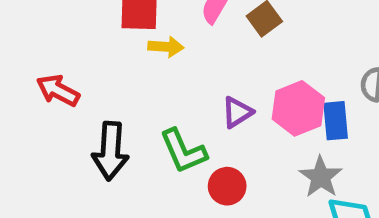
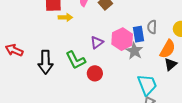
red arrow: (58, 90) -> (14, 50), moved
blue rectangle: (336, 121) -> (138, 34), moved
gray star: (321, 177) -> (134, 51), moved

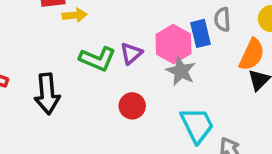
gray star: (134, 51) -> (181, 71), moved
green L-shape: (76, 60) -> (97, 59), moved, turned -35
cyan trapezoid: (147, 85) -> (197, 125), moved

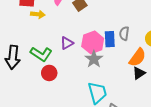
green L-shape: (97, 59) -> (41, 54), moved
red circle: (132, 106) -> (49, 73), moved

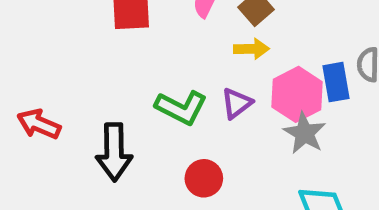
yellow arrow: (38, 14) -> (251, 49), moved
green L-shape: (41, 54) -> (181, 108), moved

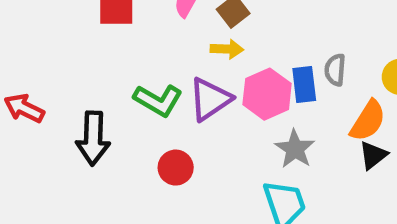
purple triangle: (237, 103) -> (210, 99), size x1.5
gray star: (305, 133) -> (295, 149), moved

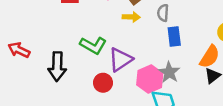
gray semicircle: (335, 70) -> (163, 13), moved
pink hexagon: (267, 94) -> (150, 79), moved
purple triangle: (210, 99) -> (120, 60), moved

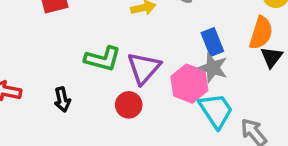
blue rectangle: (174, 37) -> (212, 42), moved
black arrow: (57, 67) -> (62, 100), size x0.6

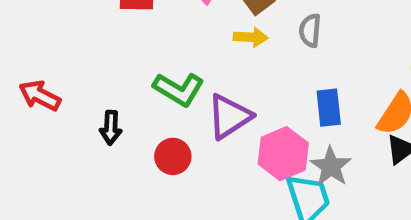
gray star: (213, 68) -> (331, 166), moved
red circle: (129, 105) -> (173, 156), moved

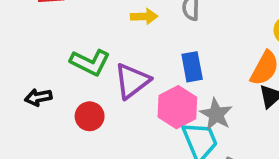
blue rectangle: (329, 108) -> (192, 67), moved
black arrow: (111, 128) -> (38, 97), turned 80

